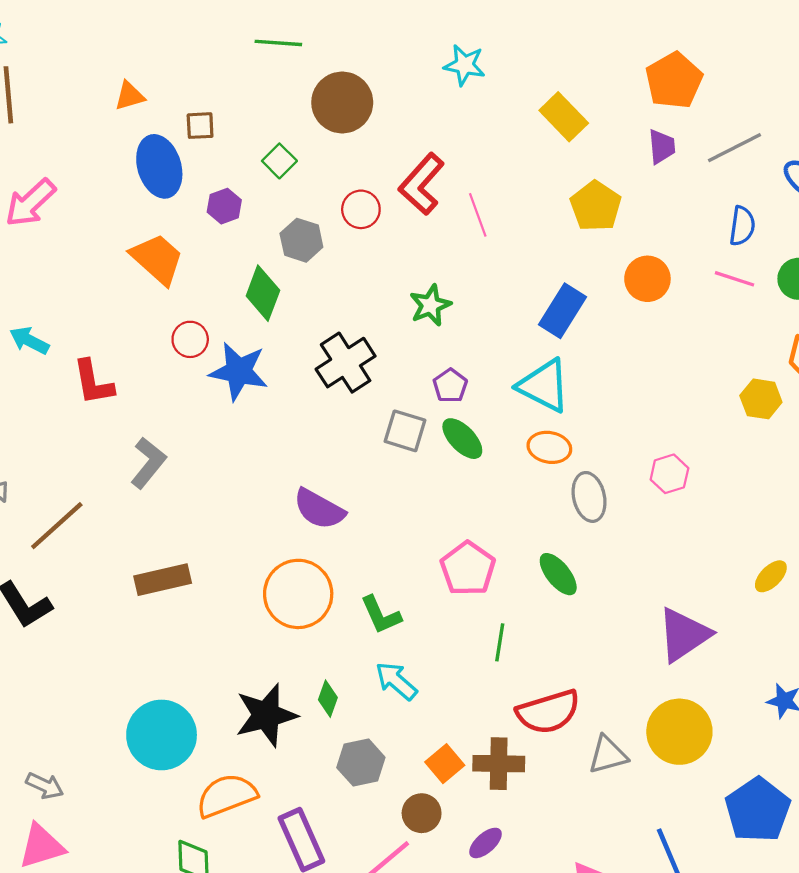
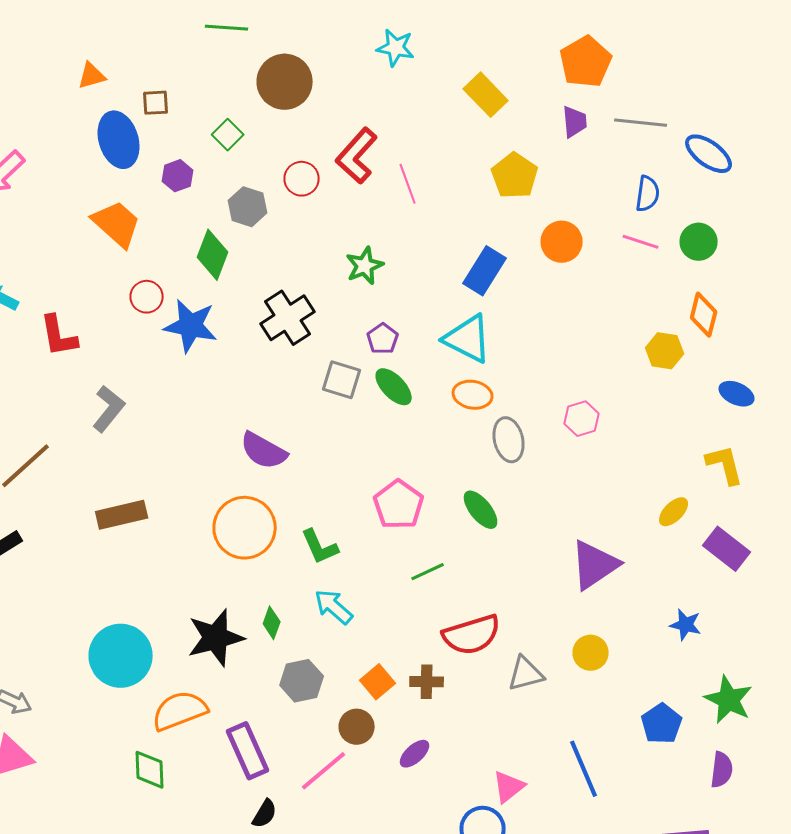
gray line: (734, 148) -> (641, 123), turned 33
green line: (500, 642) -> (428, 572), turned 56
yellow circle: (679, 732) -> (591, 653), size x0.6
brown cross: (499, 764) -> (427, 682), size x0.7
blue pentagon: (758, 810) -> (662, 724), size x0.7

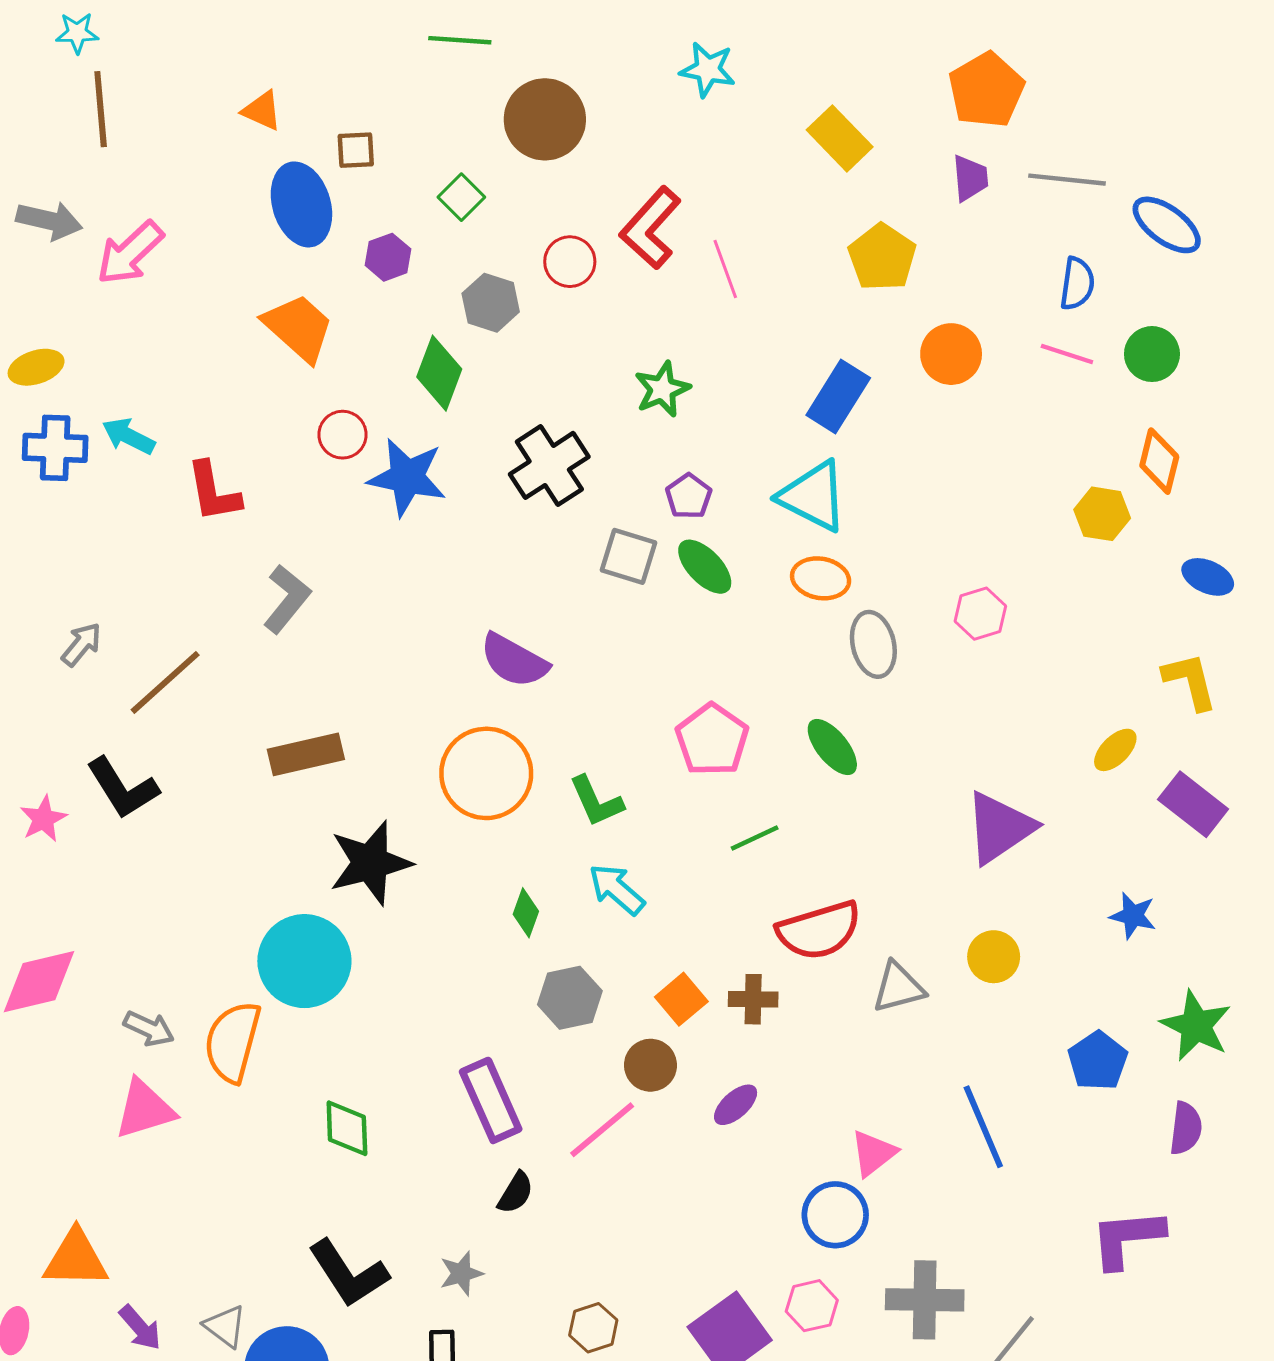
orange triangle: (92, 76) -> (262, 111), turned 40
black star: (216, 638) -> (370, 863), moved
orange semicircle: (180, 711) -> (233, 1042), moved, turned -54

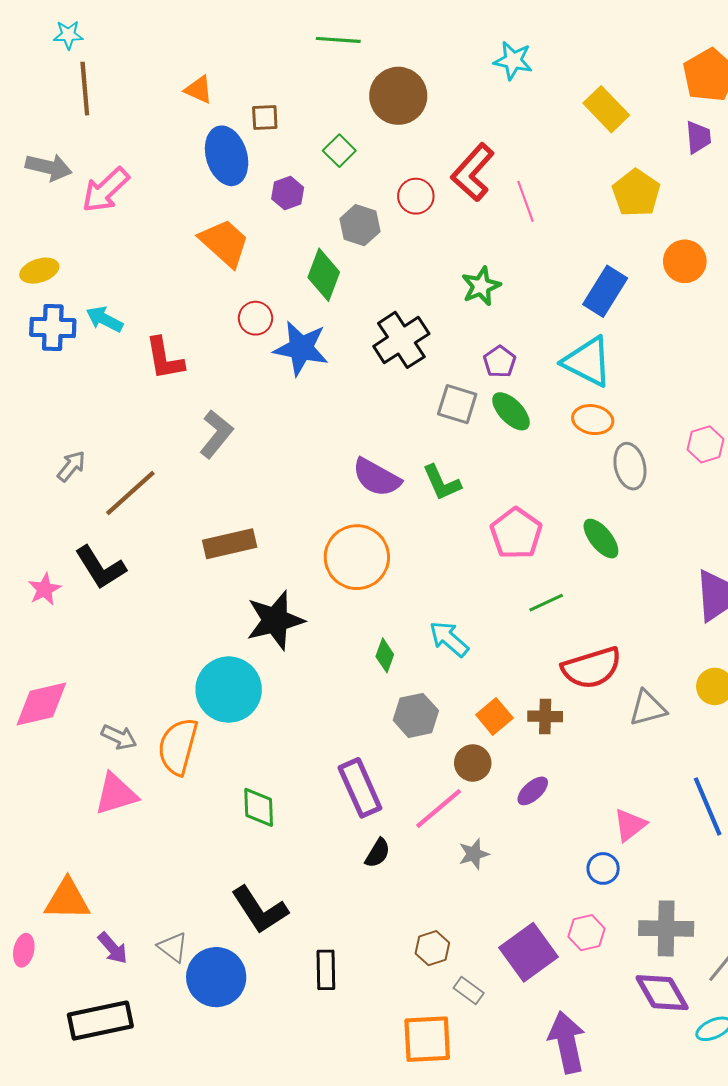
green L-shape: (596, 801) -> (442, 483), moved
blue circle: (835, 1215) -> (603, 868), size x0.7
gray star: (461, 1273) -> (474, 854), moved

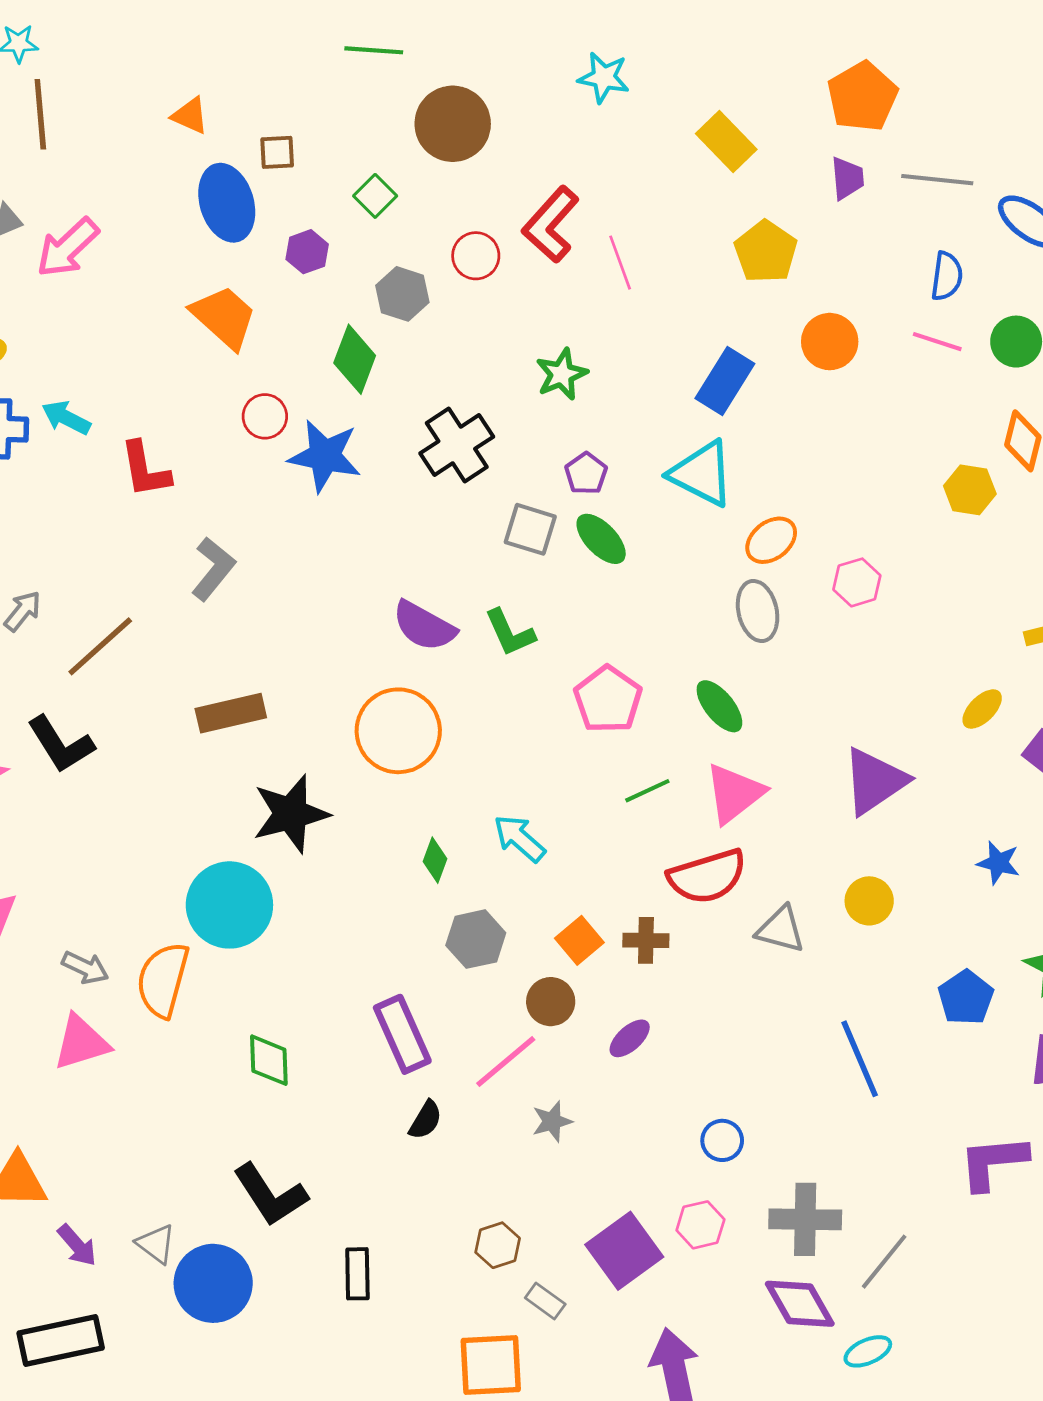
orange ellipse: (593, 420) -> (771, 540), moved, turned -48
gray triangle: (648, 708) -> (781, 929), turned 30
pink triangle: (630, 825) -> (734, 793), moved, size x1.4

